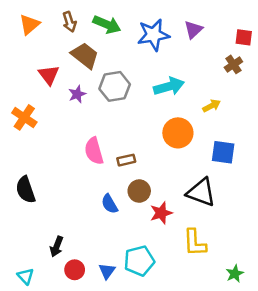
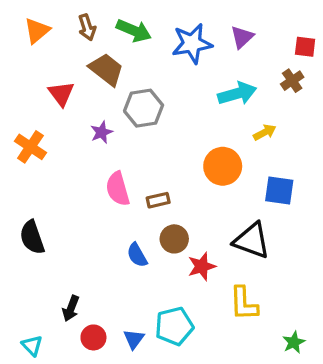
cyan arrow: (169, 86) -> (237, 94), moved
purple star: (77, 94) -> (102, 132), moved

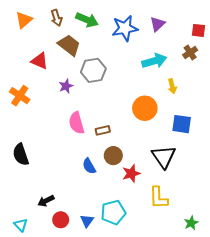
red triangle: (61, 94) -> (40, 61), turned -30
yellow arrow: (265, 132) -> (172, 86), turned 104
black triangle: (252, 241) -> (164, 157), turned 35
black arrow: (71, 308) -> (46, 201), turned 42

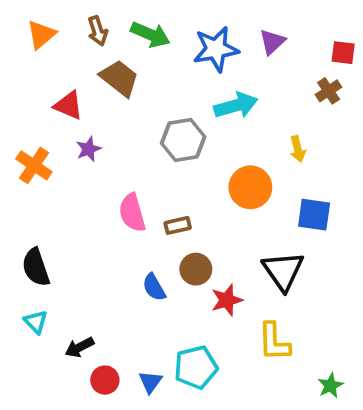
cyan arrow: (154, 61) -> (236, 105), moved
gray hexagon: (93, 70) -> (183, 140), moved
purple star: (66, 86) -> (89, 149), moved
cyan triangle: (21, 225) -> (36, 322), moved

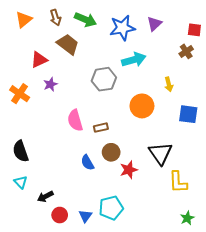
red triangle: (69, 105) -> (39, 60), turned -48
blue square: (314, 215) -> (188, 114), moved
yellow L-shape: (274, 342) -> (178, 182), moved

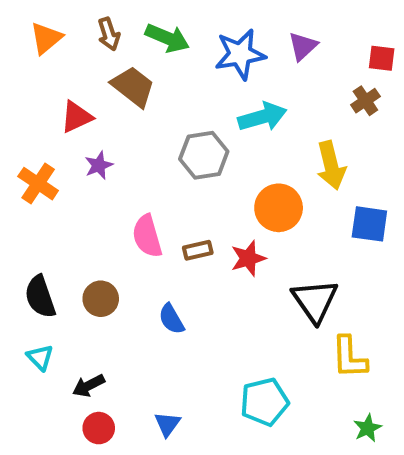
yellow arrow: (169, 84) -> (331, 165), size x1.6
brown circle: (111, 152) -> (101, 299), moved
red star: (129, 170) -> (248, 258), moved
cyan pentagon: (111, 208) -> (264, 402), moved
red circle: (60, 215) -> (99, 428), moved

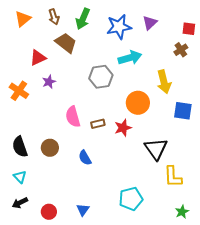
green arrow: (167, 38) -> (83, 19), turned 90
black arrow: (89, 386) -> (20, 203), moved

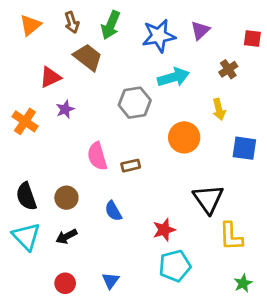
brown cross: (181, 50) -> (228, 69), moved
yellow arrow: (164, 82) -> (219, 109), size x0.7
red star: (123, 128) -> (164, 230), moved
cyan triangle: (20, 177) -> (26, 236), size x1.6
black arrow: (20, 203) -> (66, 236), moved

